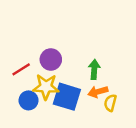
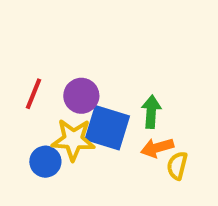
red line: (21, 69) -> (33, 94), moved, turned -36
blue square: (67, 97) -> (107, 128), moved

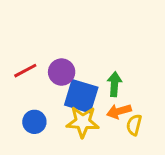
red line: (33, 94) -> (25, 71), turned 40
yellow star: (73, 140) -> (83, 122), moved

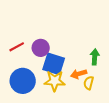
green arrow: (114, 84) -> (95, 57), moved
blue circle: (34, 122) -> (23, 81), size x1.6

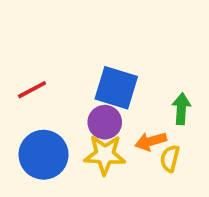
purple circle: (41, 48) -> (105, 122), moved
blue square: (54, 64) -> (116, 88), moved

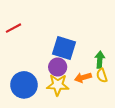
red line: (32, 90) -> (13, 28), moved
yellow semicircle: (170, 159) -> (102, 75), moved, turned -32

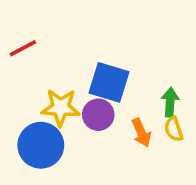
orange arrow: (83, 78) -> (141, 133), turned -98
yellow star: (58, 85) -> (61, 108), moved

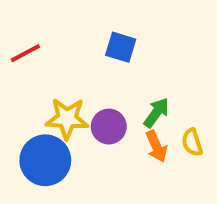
blue square: (109, 82) -> (121, 47), moved, size x0.7
green arrow: (170, 102) -> (156, 113), moved, turned 32

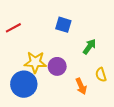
green arrow: (156, 113) -> (89, 47), moved
orange arrow: (156, 146) -> (81, 86), moved

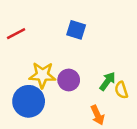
green arrow: (89, 47) -> (108, 81), moved
orange arrow: (81, 86) -> (97, 115), moved

